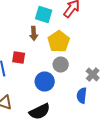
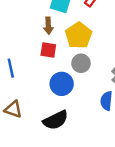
red square: (19, 58) -> (48, 50), moved

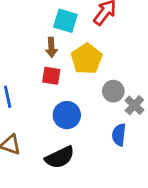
gray circle: (81, 63) -> (113, 91), moved

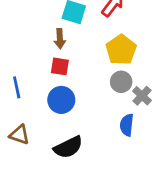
yellow pentagon: (87, 59) -> (121, 50), moved
blue circle: (67, 115) -> (61, 100), moved

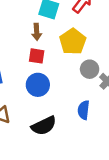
yellow pentagon: (121, 50) -> (73, 41), moved
blue semicircle: (127, 125) -> (84, 110), moved

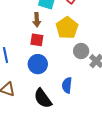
blue semicircle: (84, 110) -> (67, 85), moved
black semicircle: (44, 126) -> (43, 98), turned 80

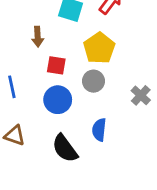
brown arrow: (37, 20) -> (38, 37), moved
gray circle: (81, 51) -> (93, 81), moved

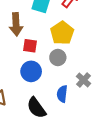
brown arrow: (38, 37) -> (16, 24), size x1.5
gray cross: (141, 95) -> (84, 80), moved

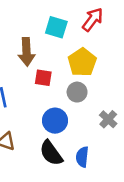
blue circle: (31, 71) -> (55, 121), moved
blue semicircle: (62, 94) -> (82, 157), moved

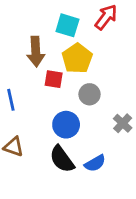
yellow pentagon: (82, 62) -> (77, 58), moved
blue semicircle: (82, 157) -> (95, 163), turned -126

